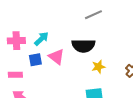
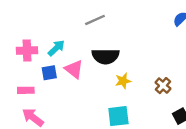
gray line: (93, 15) -> (95, 20), moved

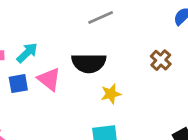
gray line: (95, 20) -> (101, 18), moved
brown cross: (163, 86) -> (161, 60), moved

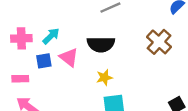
brown cross: (161, 60) -> (159, 42), size x1.5
yellow star: (111, 94) -> (104, 78), moved

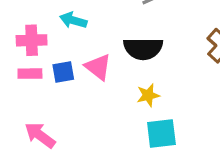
cyan arrow: (51, 36) -> (73, 20), moved, turned -120
pink rectangle: (20, 79) -> (30, 74), moved

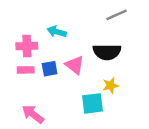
cyan square: (161, 134) -> (93, 103), moved

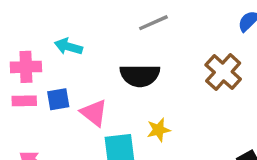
pink triangle: (75, 65) -> (94, 113), moved
yellow star: (111, 85) -> (159, 130), moved

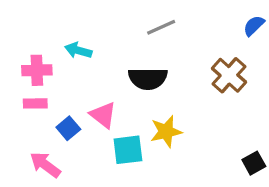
blue square: (58, 99) -> (68, 128), moved, turned -30
yellow star: (159, 130) -> (166, 132), size x1.4

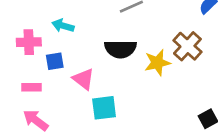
pink rectangle: (35, 103) -> (32, 87), moved
blue square: (68, 128) -> (55, 61), moved, turned 30
yellow star: (166, 132) -> (157, 63), moved

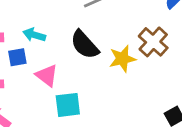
cyan arrow: (63, 26) -> (34, 35), moved
black semicircle: (120, 49) -> (85, 45), turned 48

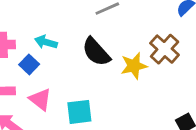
blue square: (17, 57) -> (29, 64), turned -36
pink triangle: (47, 75) -> (40, 99), moved

